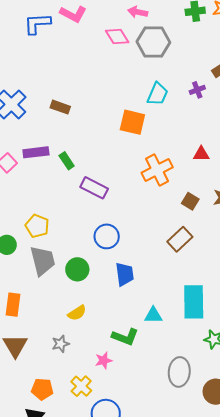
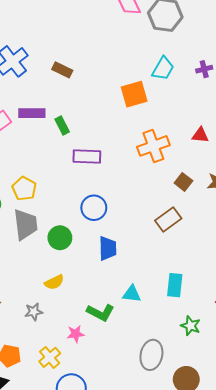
orange square: (132, 122) -> (134, 94), turned -36
purple rectangle: (94, 188) -> (87, 157), turned -32
cyan rectangle: (194, 302) -> (175, 285), size x0.7

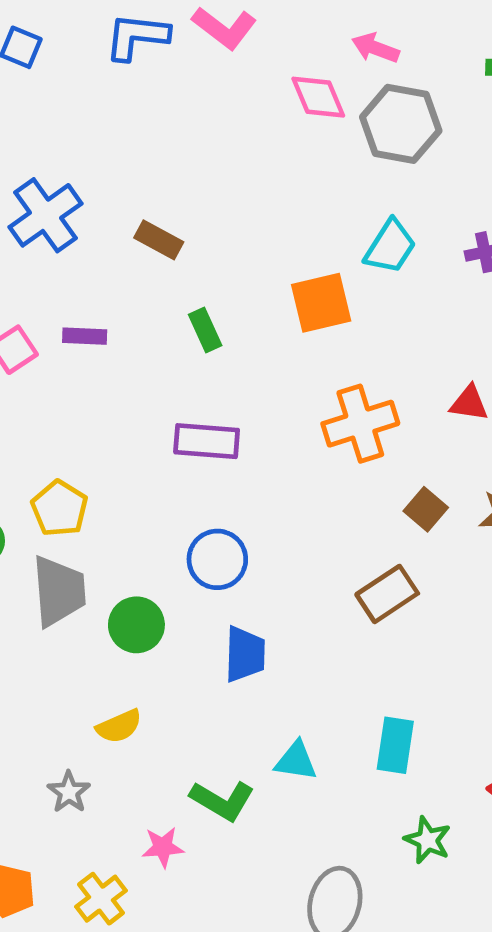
purple rectangle: (32, 113) -> (85, 336), size x0.7
green rectangle: (62, 126) -> (205, 330), moved
gray star: (34, 312) -> (69, 792), turned -30

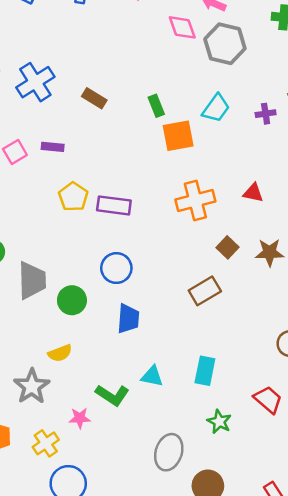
green rectangle: (205, 330) -> (156, 106), moved
yellow pentagon: (59, 508) -> (73, 197), moved
gray star: (69, 792) -> (32, 386), size x1.6

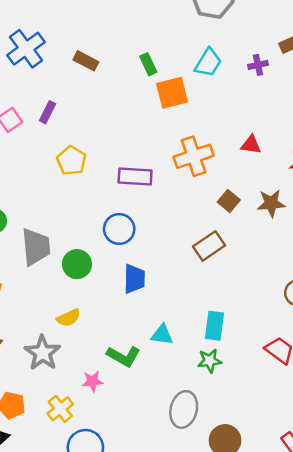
purple rectangle: (53, 147) -> (47, 112), turned -65
purple rectangle: (114, 205) -> (135, 177), moved
green star: (219, 422) -> (210, 361), moved, turned -30

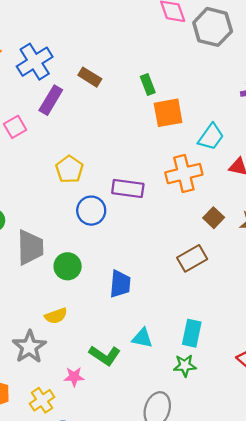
cyan trapezoid: (208, 63) -> (211, 137), moved
purple rectangle: (47, 112) -> (51, 100), moved, size x1.4
blue circle: (119, 229) -> (91, 211), moved

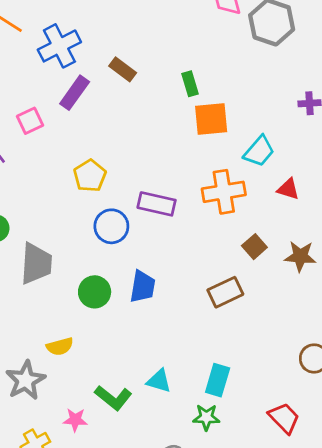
green circle: (68, 266) -> (95, 292), moved
blue trapezoid: (120, 284) -> (143, 287), moved

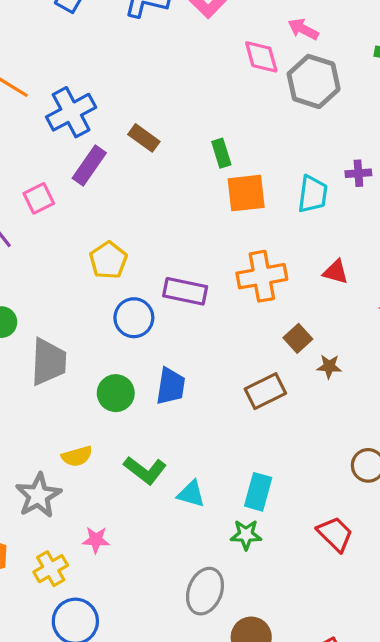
cyan trapezoid: (259, 151) -> (313, 194), moved, turned -32
brown star: (300, 256) -> (329, 366), moved, size x0.7
green L-shape: (113, 398) -> (145, 470), moved

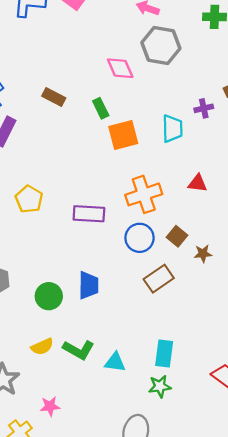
pink diamond: (261, 57) -> (120, 68), moved
brown rectangle: (144, 138) -> (54, 97), moved
blue circle: (134, 318) -> (140, 238), moved
yellow semicircle: (77, 456) -> (42, 347), moved

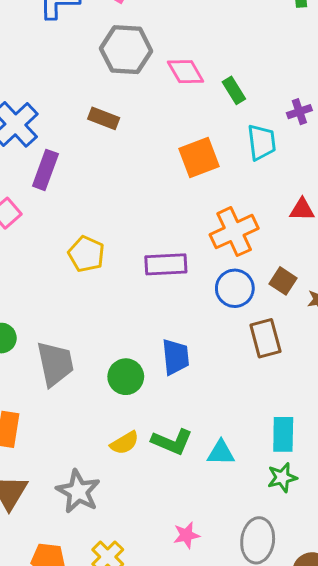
gray hexagon: (161, 46) -> (126, 50), moved
green rectangle: (101, 108) -> (234, 90), moved
brown rectangle: (159, 279) -> (265, 338), turned -64
pink star: (50, 406) -> (186, 535), moved

